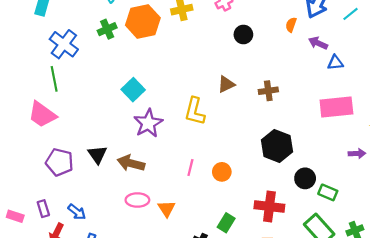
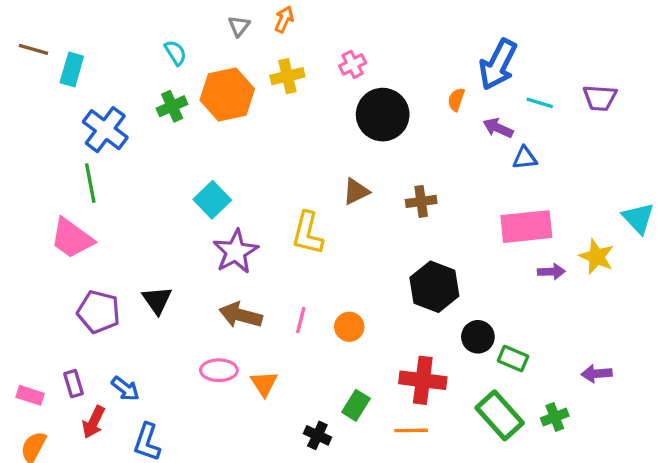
cyan line: (351, 14) -> (540, 103), moved, turned 56
black circle: (243, 34) -> (383, 115), size x1.8
purple arrow: (357, 153) -> (551, 272), moved
brown arrow: (131, 163) -> (241, 315), moved

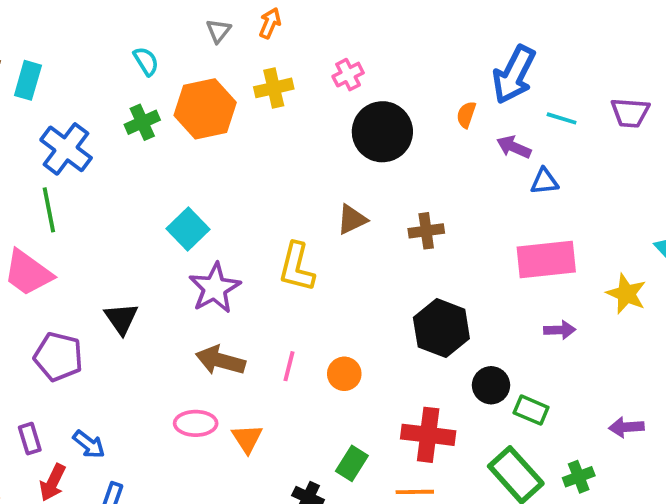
purple arrow: (551, 272) -> (560, 330), moved
black triangle: (157, 300) -> (121, 319), moved

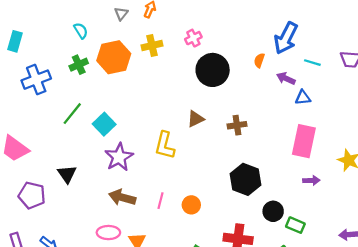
blue cross: (66, 149) -> (36, 80), turned 32
green line: (49, 210) -> (72, 114), moved, turned 50
pink rectangle: (546, 259) -> (304, 141), turned -72

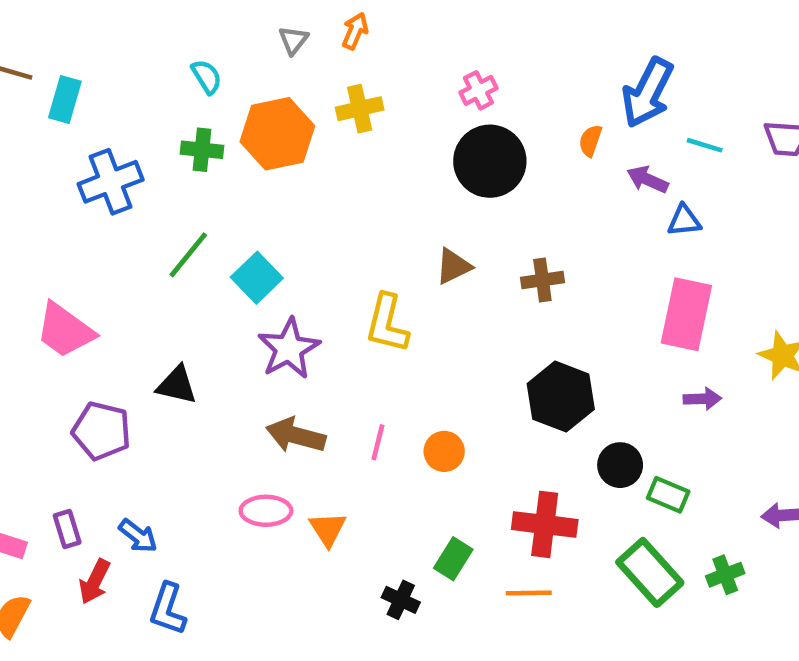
pink cross: (193, 38) -> (478, 90), moved
green cross: (79, 65) -> (202, 150), turned 30
black triangle: (67, 174) -> (177, 385), turned -42

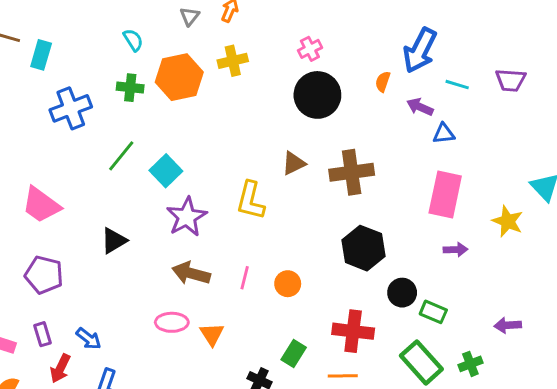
brown cross: (542, 280) -> (352, 172), size x1.6
black triangle: (177, 385) -> (114, 241), turned -44
purple pentagon: (101, 431) -> (44, 275), moved

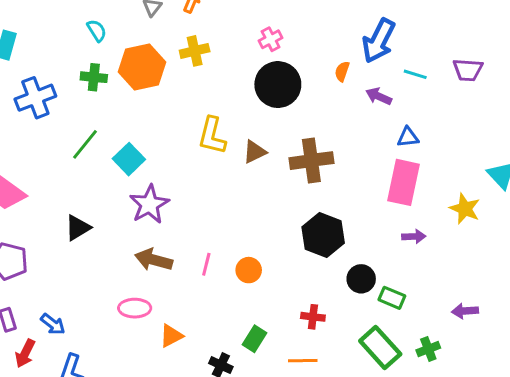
blue triangle: (444, 134) -> (408, 137), moved
yellow L-shape: (251, 200) -> (212, 136), moved
red cross: (353, 331) -> (313, 317), size x0.6
orange triangle: (212, 334) -> (171, 336), moved, turned 35

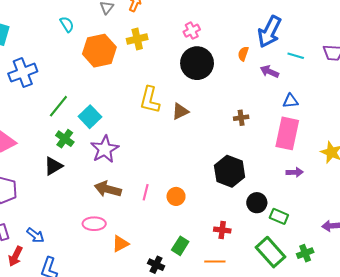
green cross: (94, 77) -> (65, 139), moved, turned 30
brown cross: (311, 161) -> (241, 118), moved, size x0.5

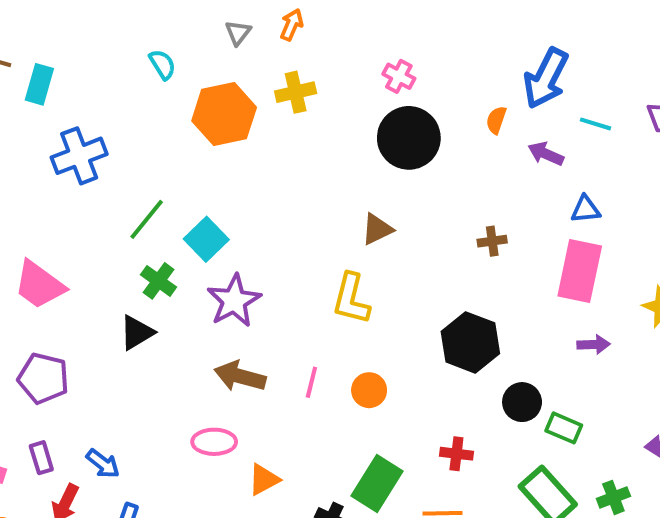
pink cross: (192, 31) -> (399, 76), turned -35
yellow L-shape: (150, 100) -> (351, 299), moved
green rectangle: (180, 246) -> (377, 484), size x1.5

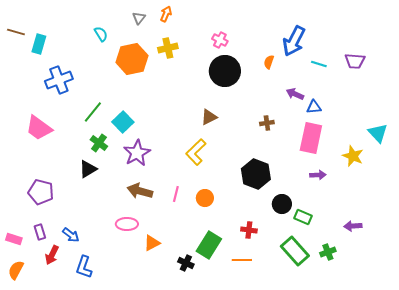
purple arrow: (546, 154) -> (295, 94), moved
pink trapezoid: (39, 285) -> (39, 128), moved
yellow L-shape: (351, 299) -> (196, 152), turned 32

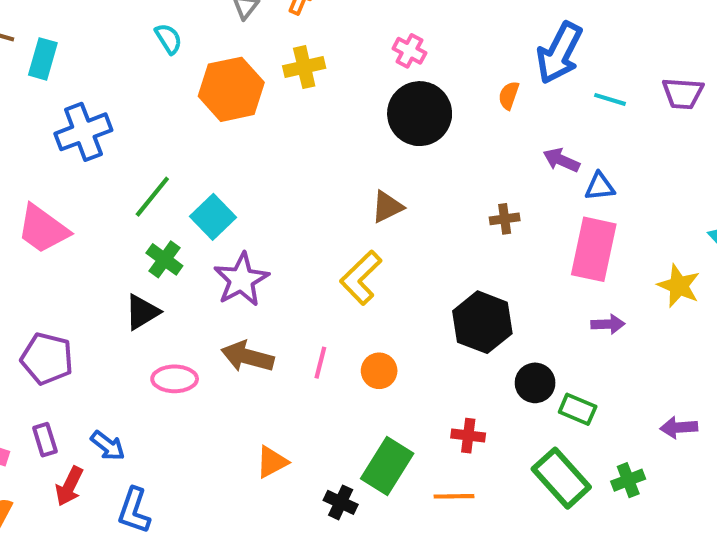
pink ellipse: (127, 224) -> (175, 379), moved

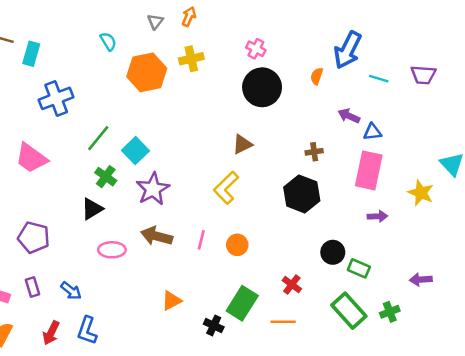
black hexagon: (482, 322) -> (302, 194), moved
red cross: (468, 436) -> (292, 285), turned 30
red arrow: (69, 486) -> (51, 333), moved

